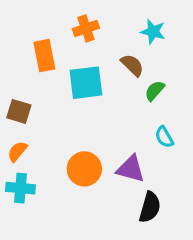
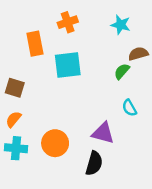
brown semicircle: (132, 65) -> (138, 54), moved, turned -60
orange circle: (84, 169) -> (55, 143), moved
black semicircle: (150, 207) -> (94, 163), moved

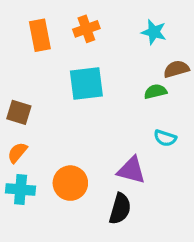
orange rectangle: (35, 44) -> (40, 35), moved
green semicircle: (122, 71) -> (155, 92), turned 36
cyan semicircle: (129, 108) -> (165, 138), turned -42

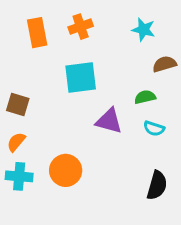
green semicircle: (155, 92) -> (145, 97), moved
purple triangle: (131, 170) -> (109, 121), moved
black semicircle: (120, 209) -> (157, 185), moved

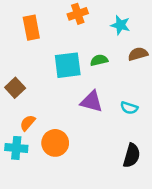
orange cross: (81, 27) -> (78, 14), moved
green semicircle: (145, 97) -> (99, 60), moved
brown square: (18, 104) -> (15, 88), turned 30
orange semicircle: (16, 142) -> (28, 123), moved

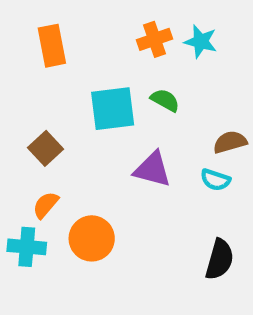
orange cross: (78, 14) -> (155, 39), moved
brown semicircle: (138, 54) -> (230, 142), moved
green semicircle: (99, 60) -> (165, 100), turned 42
brown square: (15, 88) -> (46, 148), moved

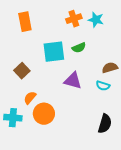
green semicircle: (165, 100) -> (79, 48), turned 128
orange semicircle: (46, 205) -> (30, 98), moved

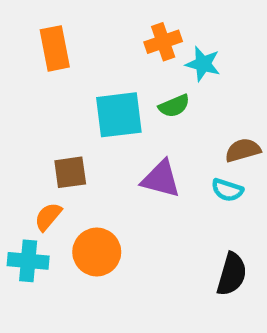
cyan star: (96, 20) -> (203, 64), moved
brown square: (22, 71) -> (70, 172), moved, turned 35
orange semicircle: (30, 98) -> (48, 217), moved

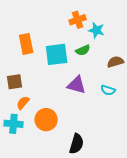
orange rectangle: (55, 48) -> (26, 44), moved
brown semicircle: (243, 150) -> (115, 62), moved
brown square: (70, 172) -> (15, 82), moved
black semicircle: (232, 274) -> (77, 144), moved

